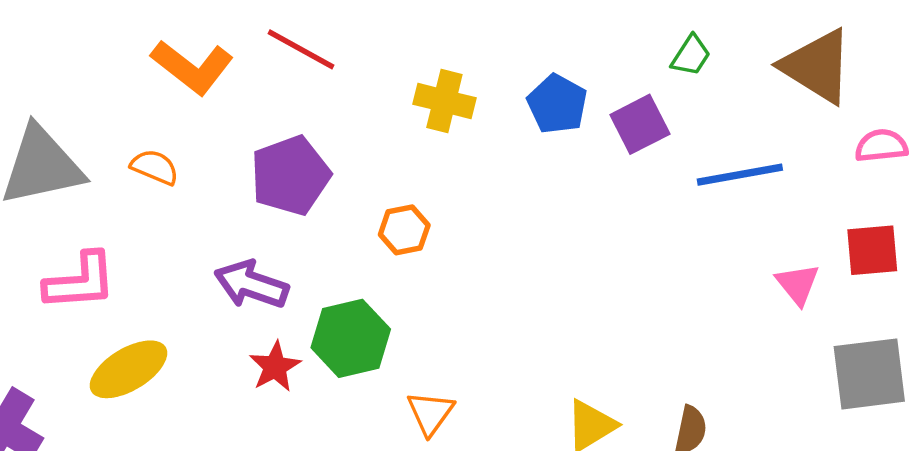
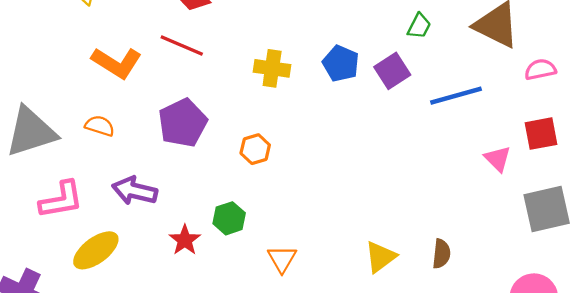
purple arrow: (251, 284) -> (135, 191), moved
green hexagon: (351, 338) -> (229, 218), size x0.7

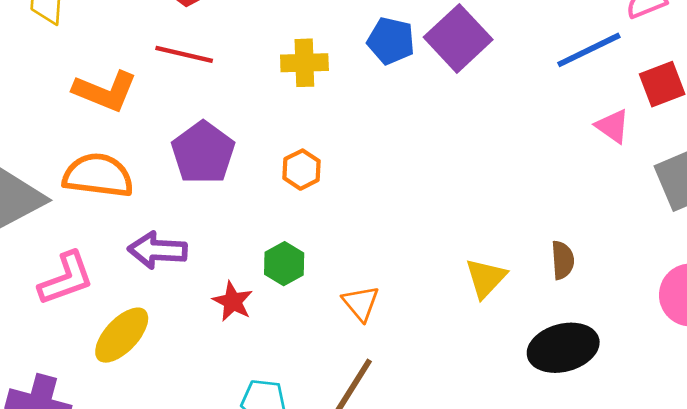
purple square: (392, 71) -> (458, 38), size x1.4
blue line: (456, 96) -> (589, 50), moved
orange semicircle: (100, 126) -> (98, 175), size x1.8

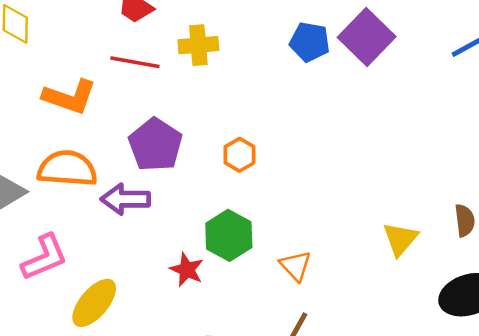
yellow cross: (304, 63) -> (198, 45), moved
purple arrow: (157, 250) -> (125, 199), moved
green hexagon: (284, 264) -> (229, 235), size x1.4

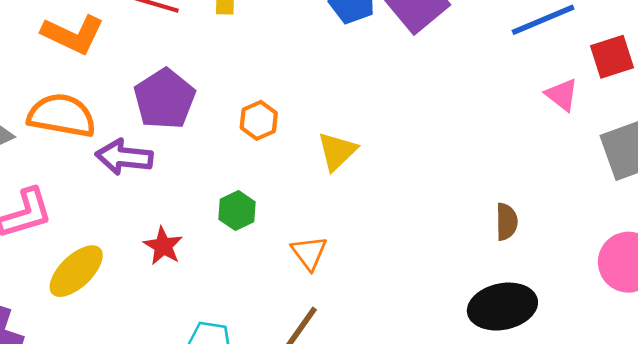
green hexagon: (229, 235) -> (237, 211), size x0.7
yellow triangle: (400, 239) -> (337, 151), moved
red star: (187, 270) -> (163, 246), moved

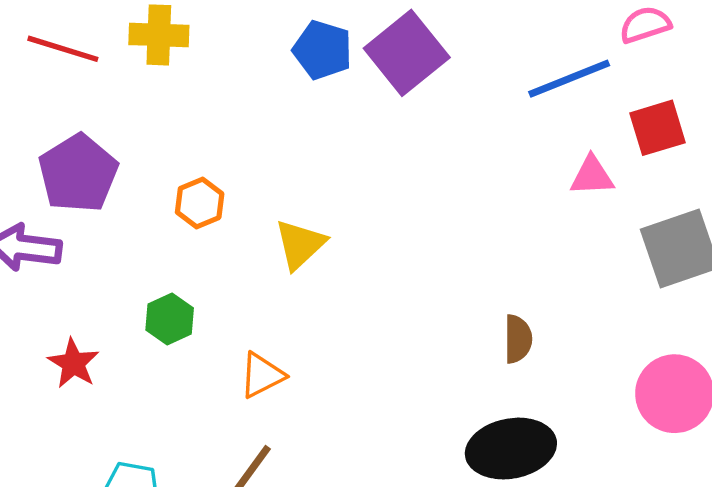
pink triangle: (562, 95) -> (592, 176), turned -42
orange triangle: (309, 253) -> (262, 375), turned 39

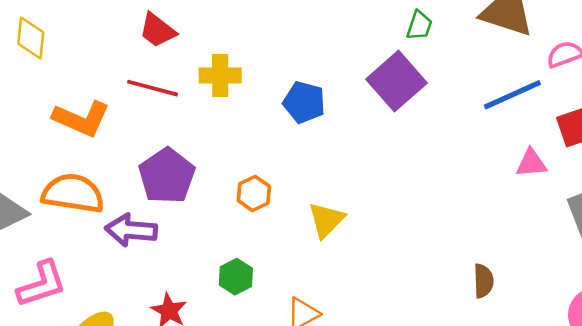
blue pentagon: (322, 50) -> (304, 102), moved

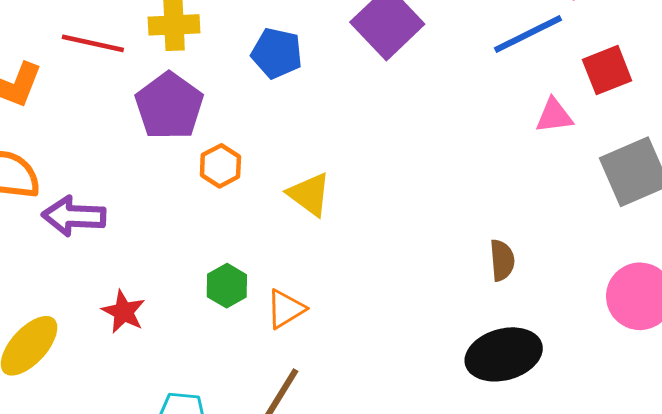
purple pentagon: (167, 176) -> (169, 106), moved
yellow triangle: (326, 220) -> (309, 194), turned -36
green hexagon: (236, 277) -> (227, 286), moved

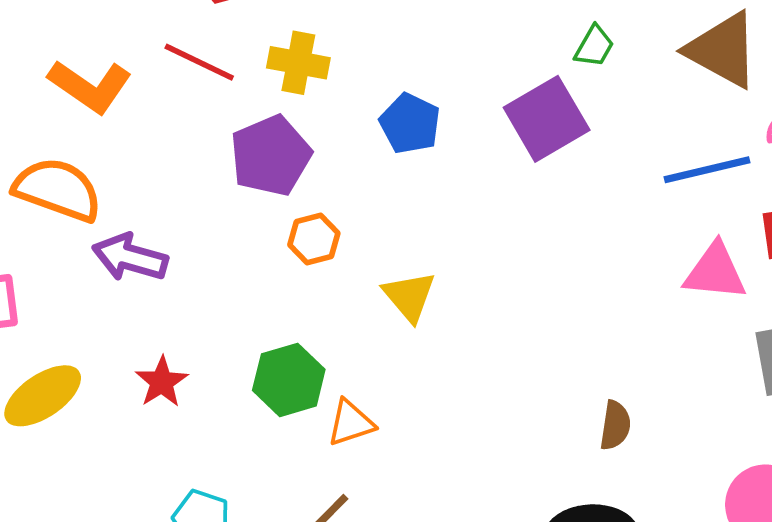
pink triangle: (554, 116) -> (715, 272), size x1.4
green hexagon: (227, 286) -> (289, 380), size x1.4

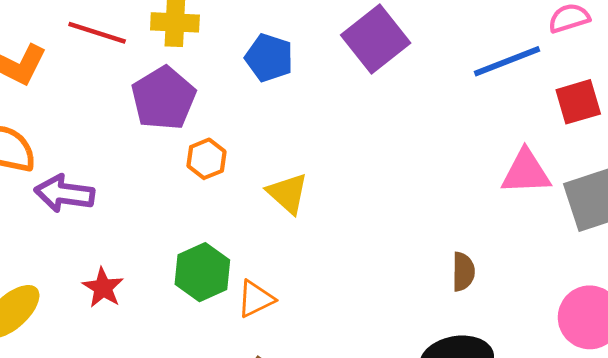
pink triangle: (715, 272) -> (526, 172), moved

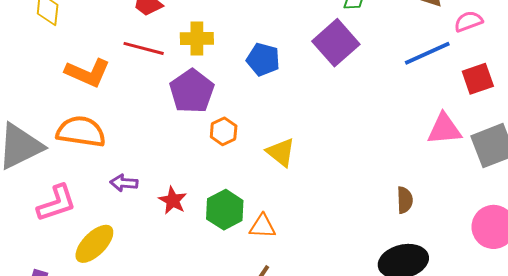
purple arrow: (64, 194) -> (124, 183), moved, size x0.7
red star: (103, 288) -> (173, 200), moved
orange triangle: (256, 299) -> (263, 226), turned 32

